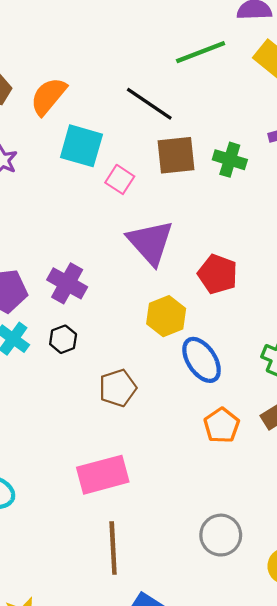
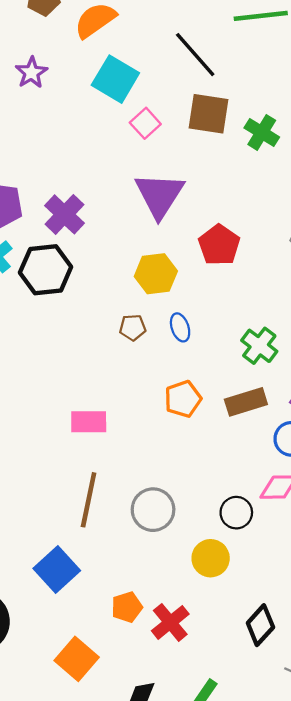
black hexagon: (63, 339) -> (46, 270), size x1.8
blue ellipse: (202, 360) -> (180, 327), size x0.6
brown pentagon: (118, 388) -> (133, 328), moved, size x0.7
pink rectangle: (103, 475) -> (89, 422), moved, size x0.7
brown line: (113, 548) -> (89, 500), moved

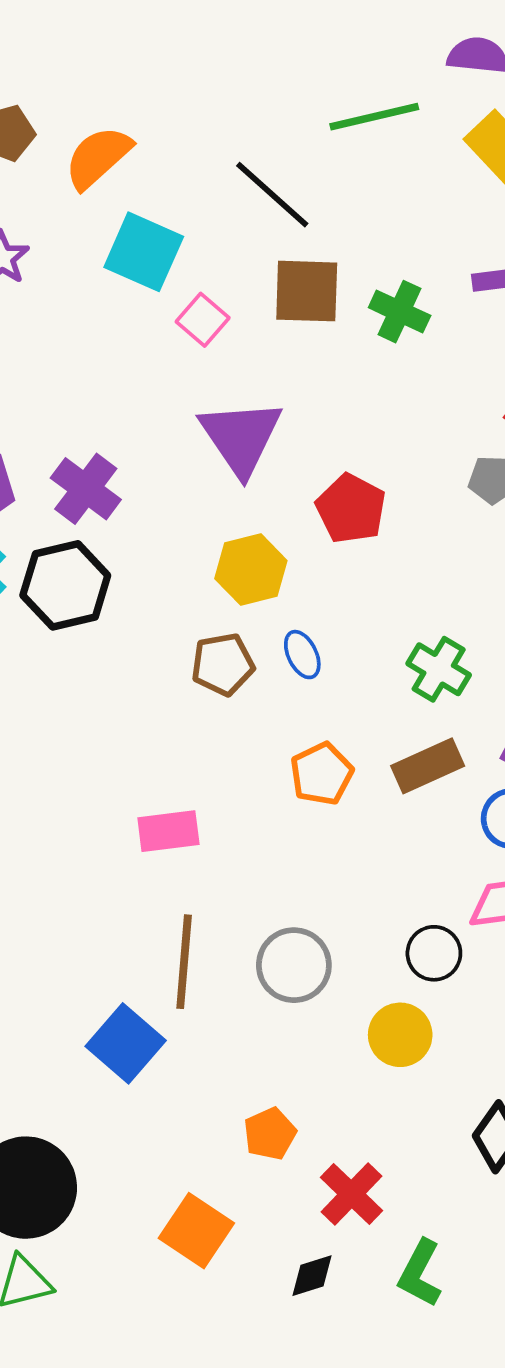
brown pentagon: (133, 328) -> (223, 664), size x1.4
blue square: (57, 570) -> (126, 1043), moved
red cross: (170, 622) -> (351, 1194), moved

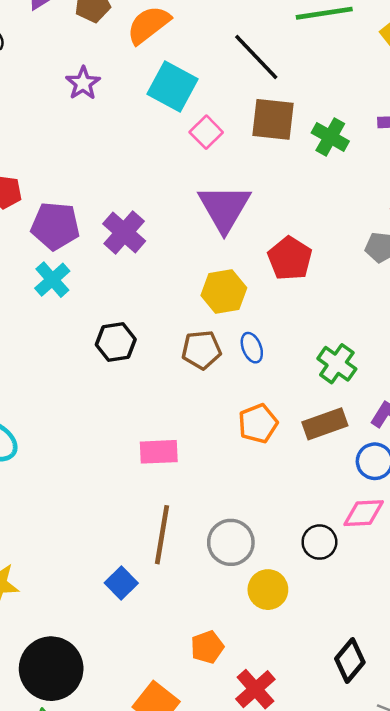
black hexagon: (65, 585) -> (116, 342), moved, size x0.7
yellow circle: (400, 1035) -> (268, 590), moved
blue square: (126, 1043) -> (121, 583), size x0.7

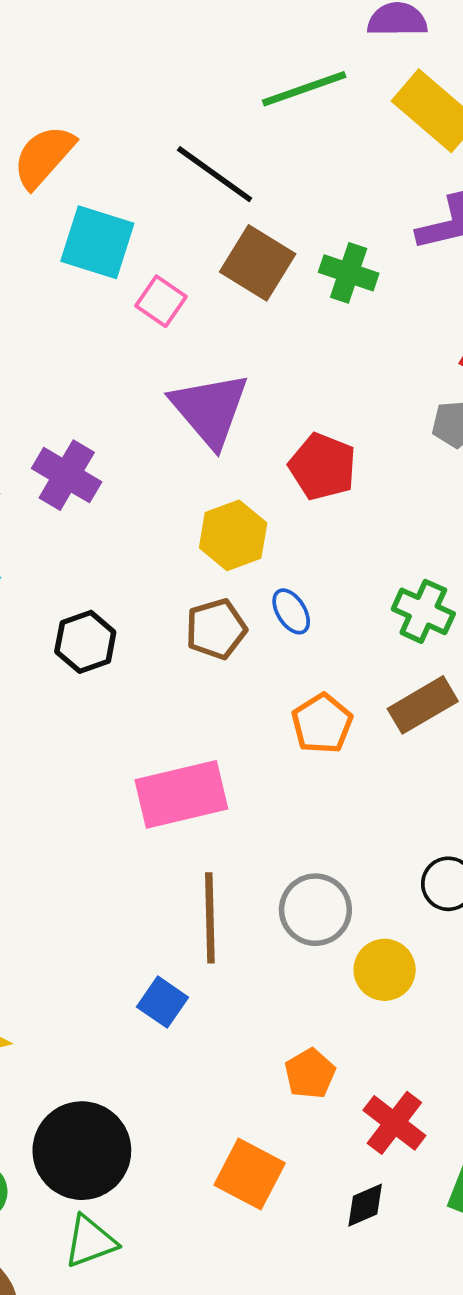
brown square: (273, 119) -> (258, 263), turned 36
pink rectangle: (159, 452) -> (181, 794), size x1.5

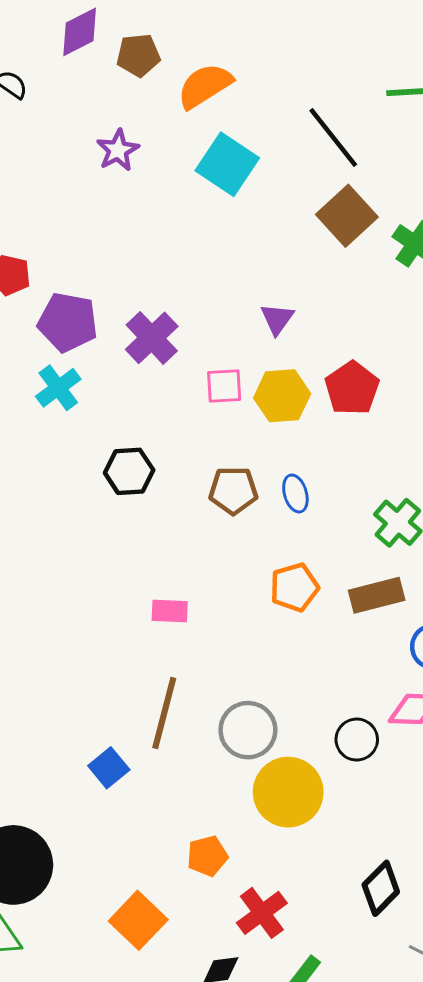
pink square: (161, 301) -> (224, 386), moved, turned 36
purple triangle: (210, 410) -> (277, 319), size x0.5
yellow hexagon: (233, 535) -> (282, 396), moved
pink rectangle: (181, 794) -> (170, 611), size x0.5
yellow circle: (385, 970) -> (288, 792), size x1.4

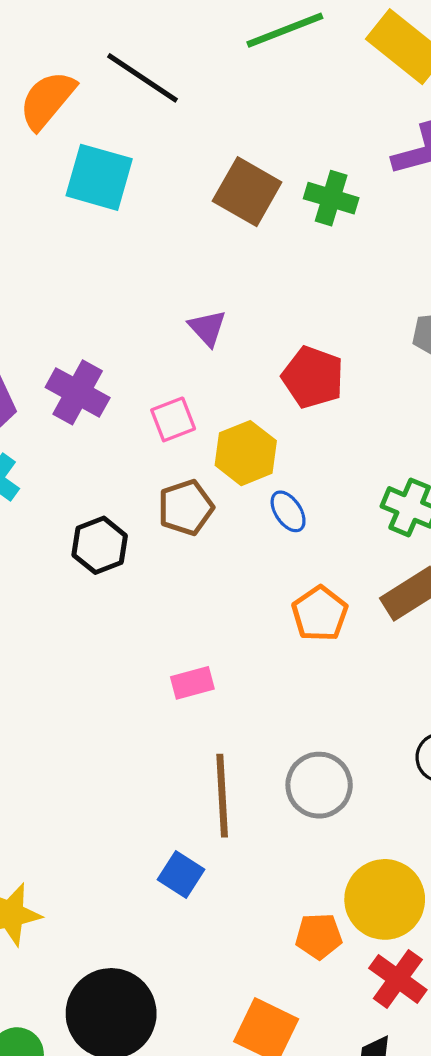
black line: (333, 137) -> (142, 78), moved
yellow hexagon: (282, 396) -> (246, 453), moved
brown pentagon: (233, 490) -> (186, 507), moved
yellow circle: (288, 792) -> (385, 899), moved
orange pentagon: (207, 856) -> (319, 936), turned 30

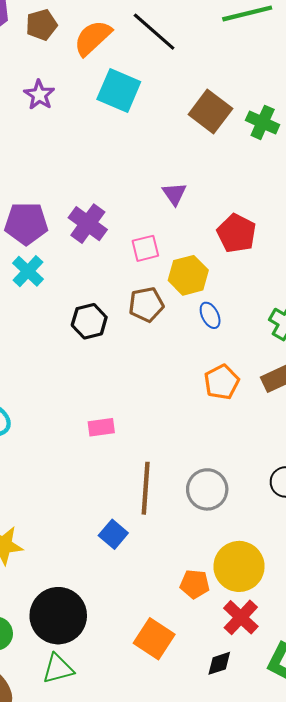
pink rectangle: (192, 683) -> (101, 427), moved

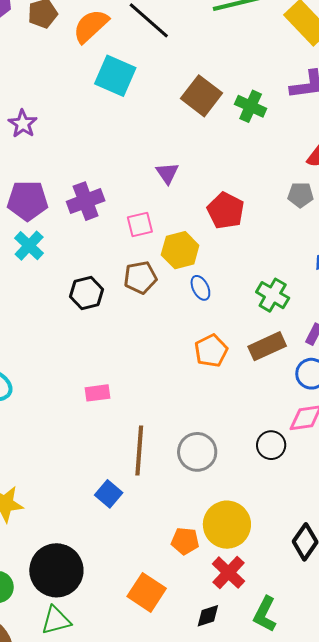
purple star: (39, 95) -> (23, 124), moved
purple cross: (88, 224) -> (86, 201), turned 33

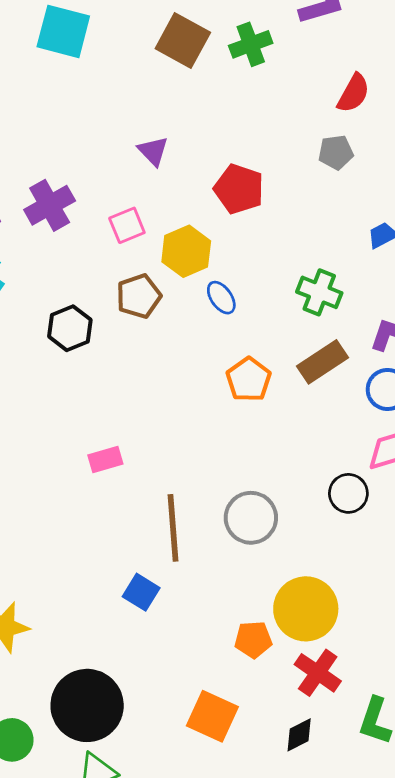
green cross: (251, 106) -> (251, 44), turned -36

